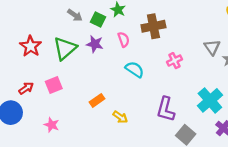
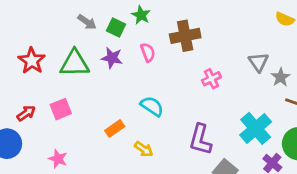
green triangle: (65, 48) -> (75, 63), turned 40
cyan semicircle: (135, 69) -> (152, 106), moved

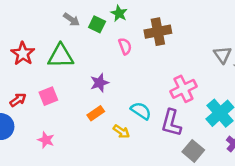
purple star: (112, 58) -> (99, 83), moved, turned -30
pink cross: (211, 79) -> (183, 89), moved, size x1.5
cyan semicircle: (152, 106) -> (141, 111), moved

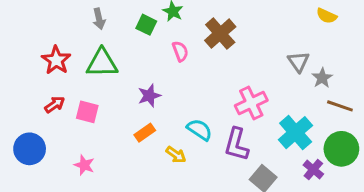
gray arrow: (71, 19) -> (99, 19), moved, turned 42
brown cross: (158, 32) -> (220, 34), turned -30
pink square: (48, 96) -> (87, 112), turned 36
red arrow: (18, 100) -> (55, 104), moved

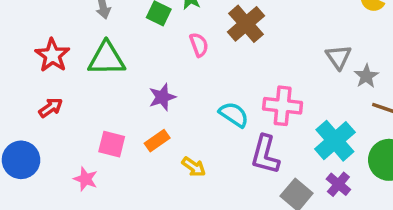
pink cross: (251, 103) -> (283, 106), turned 32
pink square: (87, 112) -> (112, 144), moved
cyan semicircle: (200, 130) -> (234, 115), moved
purple cross: (313, 170) -> (338, 184), moved

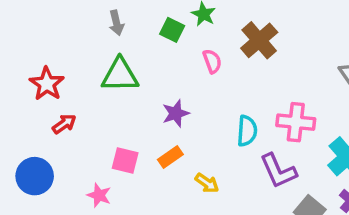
red star: (52, 55) -> (47, 84), moved
cyan semicircle: (234, 115) -> (247, 131), turned 60
purple L-shape: (265, 155) -> (278, 171), turned -39

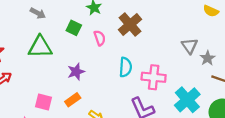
gray arrow: (116, 23) -> (38, 13), turned -48
green square: (172, 30) -> (74, 28), moved
cyan semicircle: (247, 131) -> (125, 67), moved

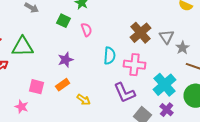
brown cross: (130, 24) -> (141, 33), moved
green triangle: (40, 47) -> (23, 47), moved

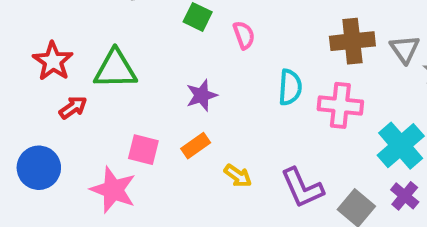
brown cross: (141, 33) -> (352, 41), turned 35
purple L-shape: (125, 93) -> (302, 188), moved
pink star: (22, 107) -> (113, 190), size x1.6

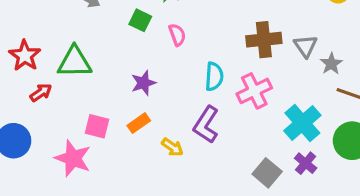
pink cross: (340, 105) -> (254, 91), turned -32
purple L-shape: (302, 188) -> (206, 125), moved, turned 57

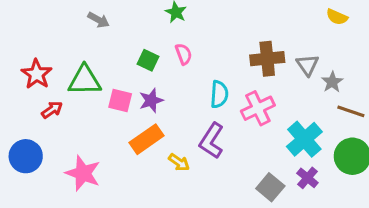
green square: (140, 20) -> (148, 60), moved
orange rectangle: (139, 123) -> (146, 139), size x1.5
pink square: (97, 126) -> (120, 100), moved

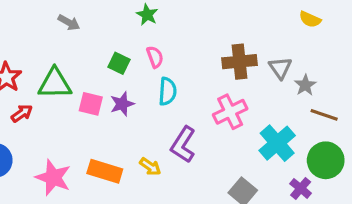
cyan semicircle: (219, 94) -> (167, 91), moved
orange rectangle: (146, 139) -> (105, 171), moved, turned 52
purple cross: (307, 178) -> (301, 188), moved

